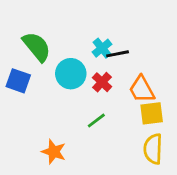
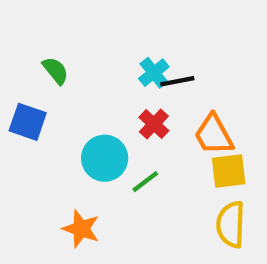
green semicircle: (37, 47) -> (55, 71), size x0.6
cyan circle: (71, 74) -> (105, 158), moved

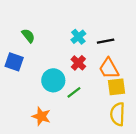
black line: (177, 81) -> (106, 41), moved

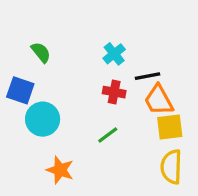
black line: (106, 41) -> (148, 76), moved
red cross: (78, 63) -> (114, 92), turned -32
cyan circle: (53, 80) -> (43, 119), moved

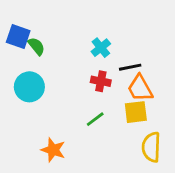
blue square: (20, 90) -> (18, 36), moved
cyan circle: (43, 119) -> (29, 87), moved
yellow square: (170, 127) -> (136, 112), moved

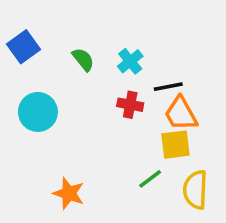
blue square: (18, 36) -> (23, 47), turned 35
green semicircle: (36, 46) -> (83, 59), moved
green line: (95, 119) -> (150, 179), moved

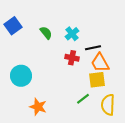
cyan circle: (38, 112) -> (21, 76), moved

